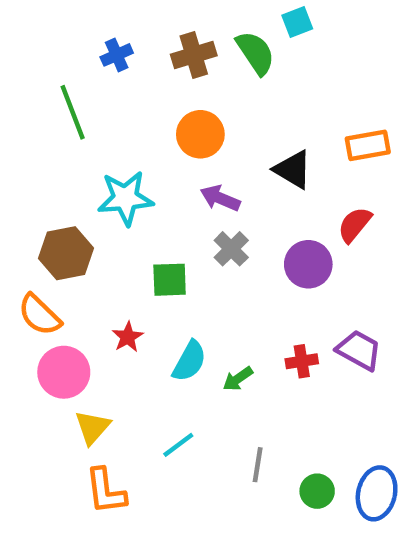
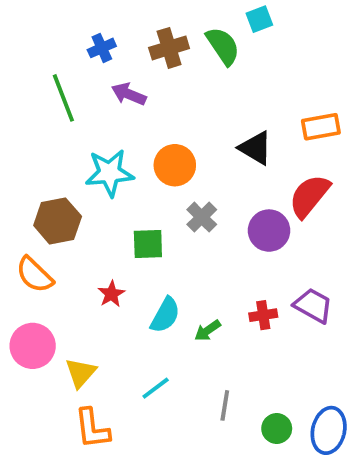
orange circle: (200, 134) -> (175, 165), moved
purple arrow: (220, 198) -> (129, 94), moved
red semicircle: (355, 225) -> (309, 196), size x1.4
pink circle: (64, 372) -> (33, 346), moved

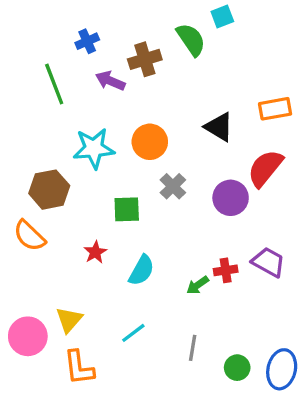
brown cross: (169, 48) -> (145, 59), moved
green arrow: (208, 330) -> (198, 285), moved
pink circle: (33, 346) -> (28, 336), moved

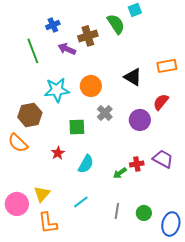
red semicircle: (265, 168) -> (161, 102), size x0.7
green circle: (237, 368) -> (144, 213), moved

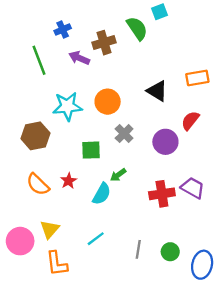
orange semicircle: (18, 143) -> (38, 184), moved
red cross: (137, 164) -> (162, 194), size x1.5
green arrow: (120, 173) -> (118, 175), moved

